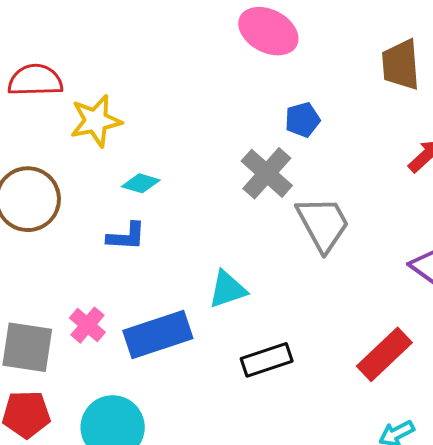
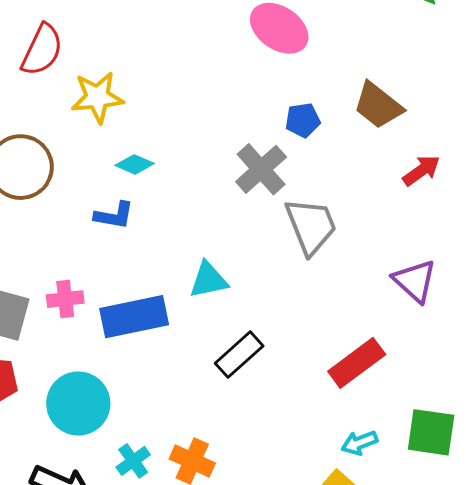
brown trapezoid: (401, 65) -> (378, 105), moved, turned -54
red semicircle: (35, 80) -> (42, 50), turned 110
pink cross: (87, 325) -> (65, 299), turned 36
black rectangle: (267, 360) -> (239, 355), turned -30

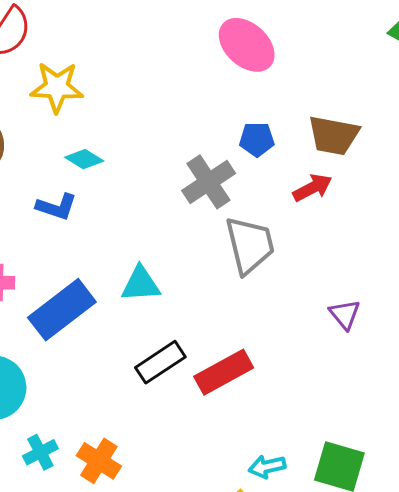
brown trapezoid: (378, 105) -> (334, 135), turned -36
red arrow: (421, 170) -> (312, 188), moved
purple triangle: (415, 281) -> (345, 314), size x0.7
blue rectangle: (134, 317) -> (62, 310), turned -34
red rectangle: (357, 363) -> (224, 372), moved

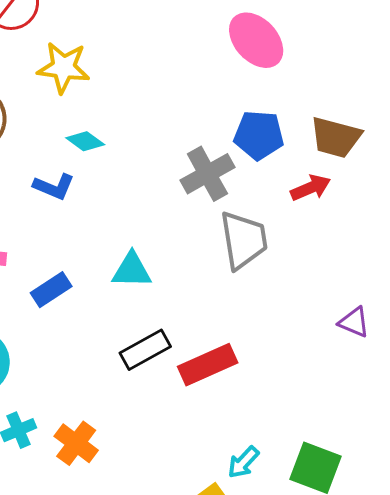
blue pentagon: (257, 139) -> (259, 135), size x1.4
blue rectangle: (62, 310) -> (51, 290), size x0.6
purple triangle: (345, 314) -> (354, 322), moved, turned -32
cyan arrow: (267, 467) -> (243, 462), turned -39

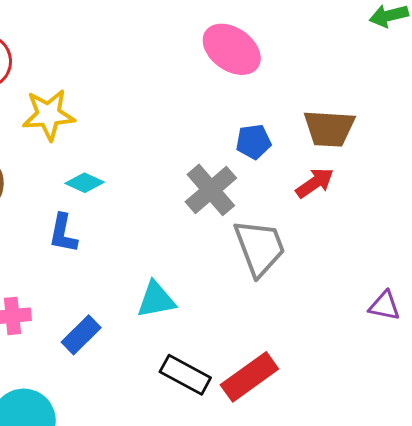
blue pentagon: (259, 135) -> (253, 142), size x0.7
blue L-shape: (54, 187) -> (63, 233), turned 90
black rectangle: (145, 350) -> (185, 375), turned 69

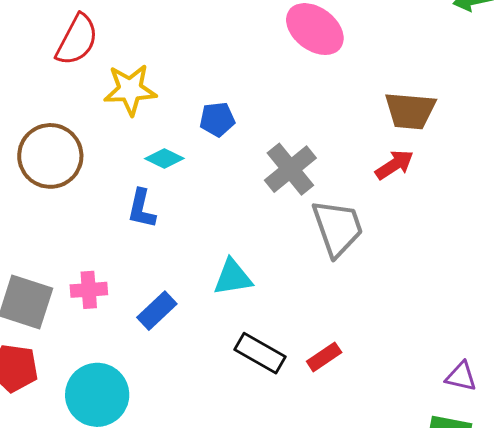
blue pentagon: (253, 142) -> (217, 119), moved
purple triangle: (384, 306) -> (461, 377), moved
red rectangle: (249, 377) -> (324, 357), size x0.6

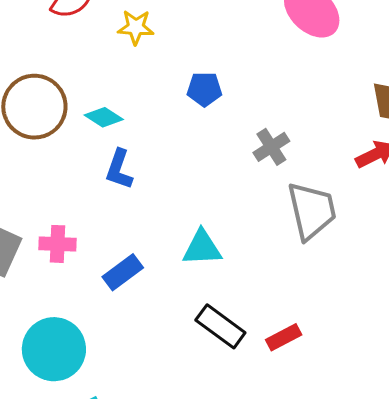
yellow star: (130, 90) -> (136, 27), moved, size x0.7
cyan diamond: (164, 159) -> (104, 117), moved
gray cross: (290, 169) -> (271, 147), size x0.7

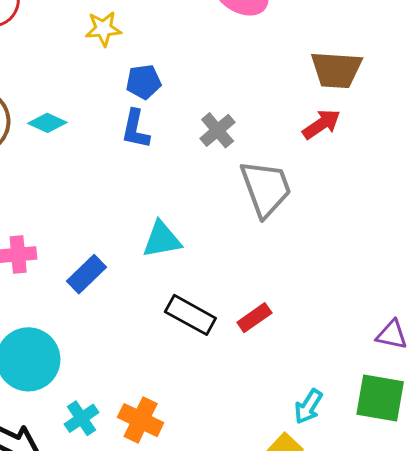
yellow star: (136, 27) -> (103, 29), moved
blue L-shape: (119, 169) -> (136, 129), moved

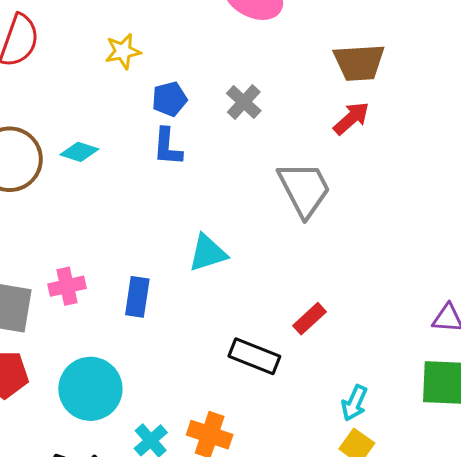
gray cross: (218, 130) -> (244, 102), moved
blue rectangle: (87, 274) -> (137, 297), turned -30
black rectangle: (190, 315) -> (254, 356), moved
cyan arrow: (308, 407) -> (354, 403), moved

